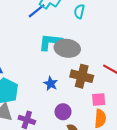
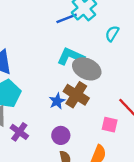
brown cross: (82, 76) -> (76, 95), moved
pink square: (99, 99) -> (110, 125), moved

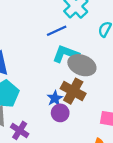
blue line: (67, 18) -> (57, 31), moved
purple circle: (61, 135) -> (60, 113), moved

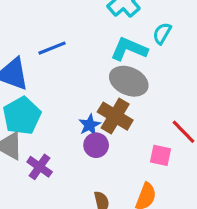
blue line: (57, 31) -> (52, 48), moved
cyan L-shape: (66, 54) -> (129, 49), moved

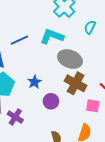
cyan L-shape: (129, 49) -> (52, 36), moved
brown cross: (115, 116) -> (76, 83), moved
blue star: (90, 125) -> (34, 82), moved

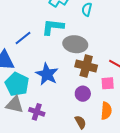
blue star: (34, 82) -> (47, 74), size x1.6
purple circle: (51, 101) -> (83, 94), moved

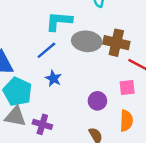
blue line: (23, 38) -> (46, 50), moved
brown cross: (86, 66) -> (116, 43), moved
blue star: (47, 74) -> (53, 78), size x0.6

